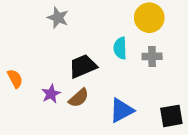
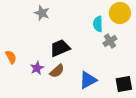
yellow circle: (149, 18) -> (120, 13), moved
cyan semicircle: (120, 48) -> (98, 24), moved
gray cross: (152, 56) -> (110, 41), turned -32

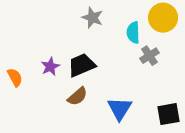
gray star: (42, 13) -> (92, 18), moved
purple star: (37, 68) -> (50, 66), moved
blue triangle: (88, 80) -> (120, 109), turned -30

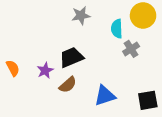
gray star: (92, 18) -> (81, 16), turned -30
purple star: (50, 66) -> (45, 70), moved
blue triangle: (120, 109) -> (105, 96), turned 40

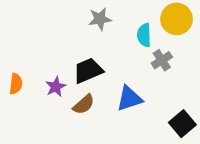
orange semicircle: (13, 68) -> (16, 84), turned 35
blue triangle: (105, 96) -> (129, 99), moved
black square: (148, 100) -> (182, 124), turned -30

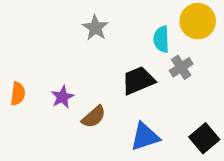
gray star: (100, 19) -> (95, 28), moved, turned -30
black trapezoid: (88, 71) -> (138, 80), moved
blue triangle: (129, 99) -> (145, 137), moved

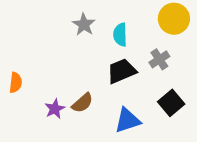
cyan semicircle: (161, 39) -> (120, 35), moved
purple star: (62, 97) -> (55, 109), moved
black square: (204, 138) -> (171, 103), moved

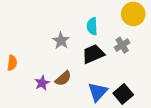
gray star: (84, 25) -> (61, 41), moved
black square: (171, 103) -> (123, 94), moved
blue triangle: (127, 120) -> (98, 92), turned -30

